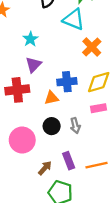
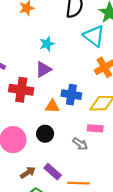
gray arrow: (75, 126) -> (80, 144), moved, turned -56
purple rectangle: (69, 161) -> (53, 172), turned -42

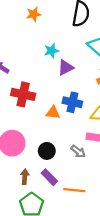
purple triangle: (43, 69) -> (66, 68), moved
black circle: (45, 134) -> (47, 151), moved
brown arrow: (28, 173) -> (25, 177), turned -56

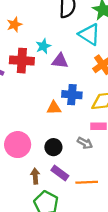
orange star: (34, 14) -> (14, 25), moved
purple triangle: (66, 68) -> (60, 61), turned 42
red cross: (23, 94) -> (22, 61), moved

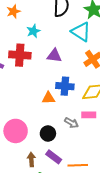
orange star: (14, 25) -> (13, 11), moved
cyan star: (43, 46) -> (33, 31), moved
gray arrow: (85, 143) -> (71, 123), moved

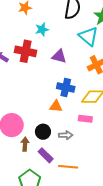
orange triangle: (49, 98) -> (56, 106), moved
gray arrow: (71, 123) -> (66, 135), moved, turned -40
brown arrow: (31, 160) -> (25, 144), moved

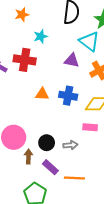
purple triangle: (59, 56) -> (72, 60), moved
orange triangle: (56, 106) -> (42, 94), moved

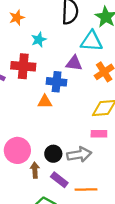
cyan triangle: (89, 41) -> (92, 41), turned -30
blue cross: (68, 96) -> (57, 82), moved
gray arrow: (70, 145) -> (79, 155), size x1.5

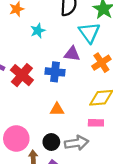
cyan triangle: (92, 41) -> (89, 33), turned 50
red cross: (23, 66) -> (22, 75), moved, turned 35
orange triangle: (45, 102) -> (57, 109), moved

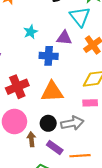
cyan star: (38, 31) -> (31, 32), moved
red cross: (22, 75) -> (17, 87), moved, turned 30
orange triangle: (57, 109) -> (52, 92), size x1.6

